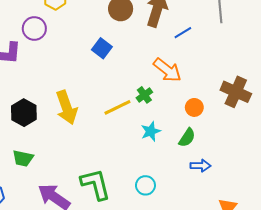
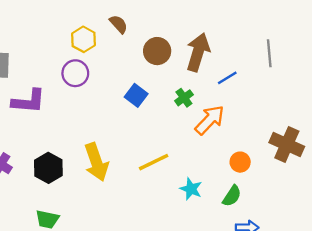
purple circle: (34, 29) -> (75, 73), moved
orange arrow: (167, 70) -> (210, 120), turned -84
green cross: (144, 95) -> (184, 98), moved
cyan star: (151, 131) -> (191, 189), turned -30

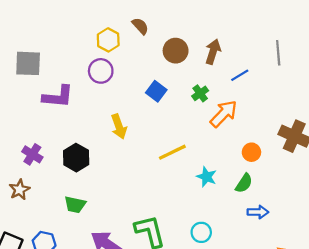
brown arrow: (198, 52) -> (213, 52), size x0.7
yellow arrow: (96, 162) -> (119, 127), moved, size x0.7

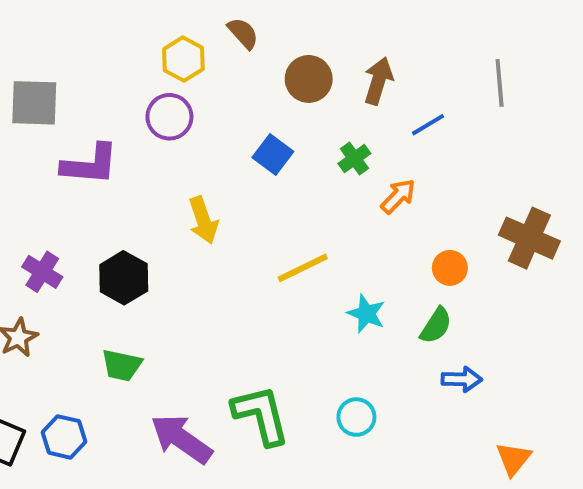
orange arrow: (224, 114) -> (398, 196), size x0.7

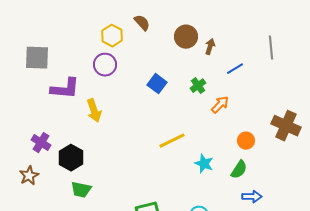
brown circle: (309, 79) -> (186, 37), moved
brown arrow: (378, 81) -> (210, 47), size x0.7
yellow arrow: (203, 220) -> (94, 111), moved
black hexagon: (124, 278) -> (71, 158), moved

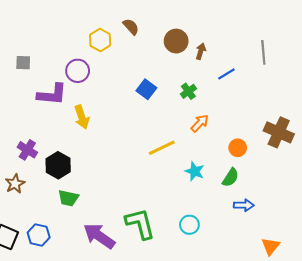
gray square: (37, 58) -> (23, 63), size x0.6
purple circle: (105, 65) -> (78, 71), moved
orange arrow: (220, 105) -> (200, 123), moved

